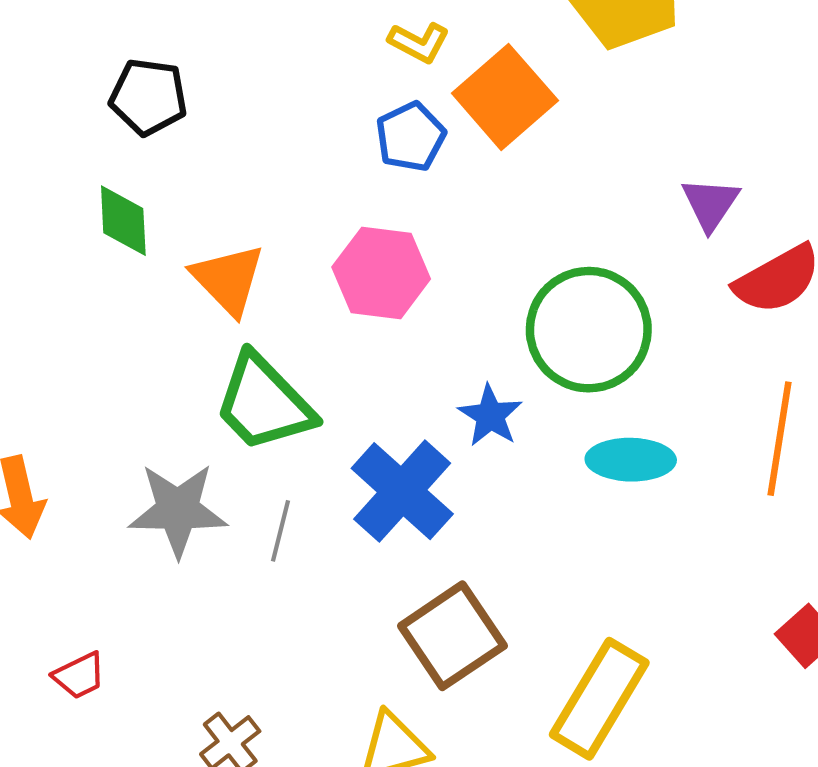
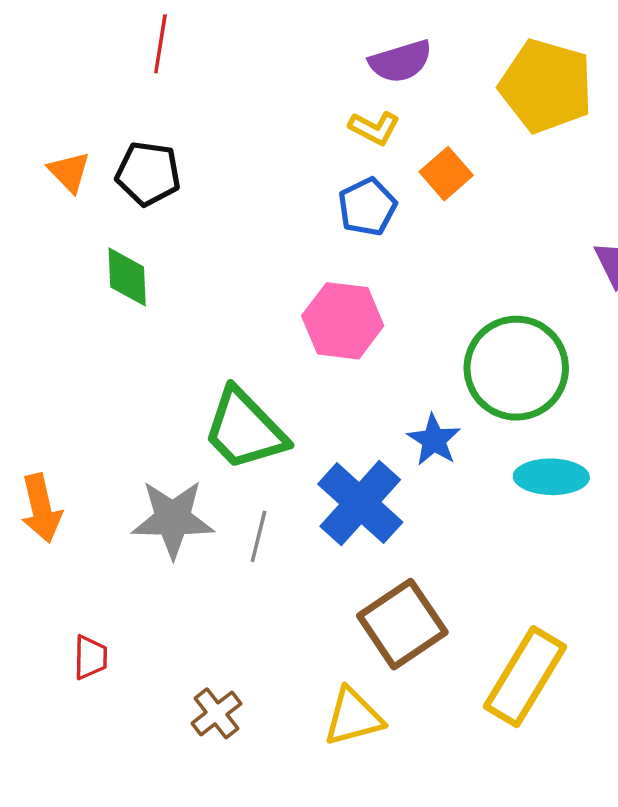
orange square: (505, 97) -> (446, 174), size x0.6
orange triangle: (228, 279) -> (69, 172), moved, size x0.7
red trapezoid: (79, 676) -> (90, 657), turned -63

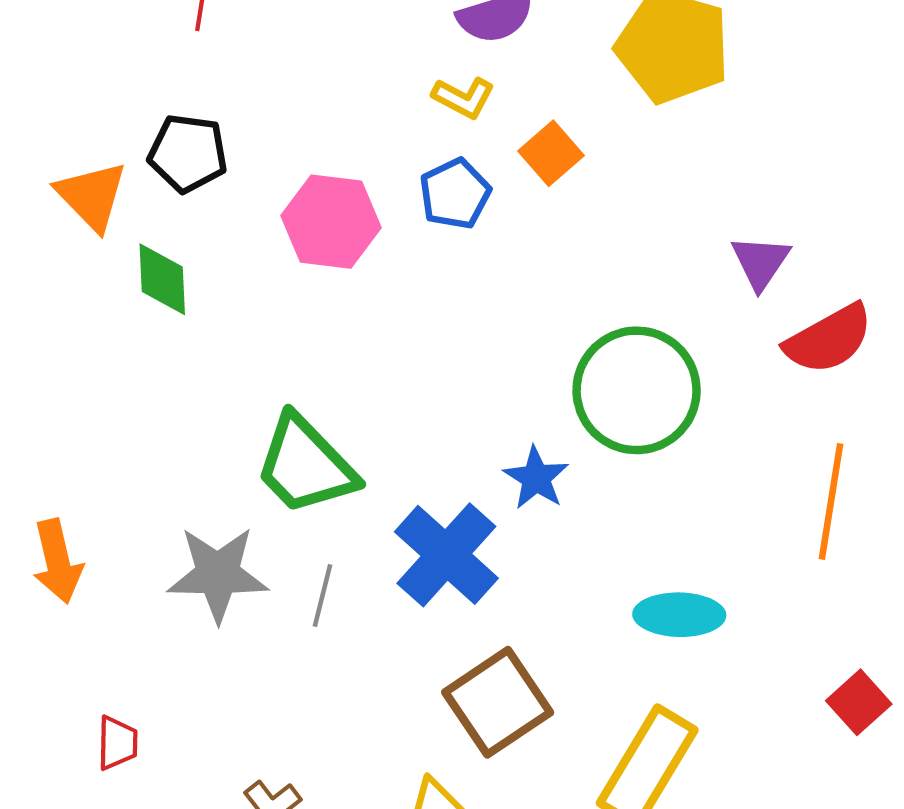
orange triangle: (69, 172) -> (92, 196), moved, size x1.4
pink hexagon: (343, 321) -> (331, 222), moved
cyan ellipse: (551, 477) -> (679, 615), moved

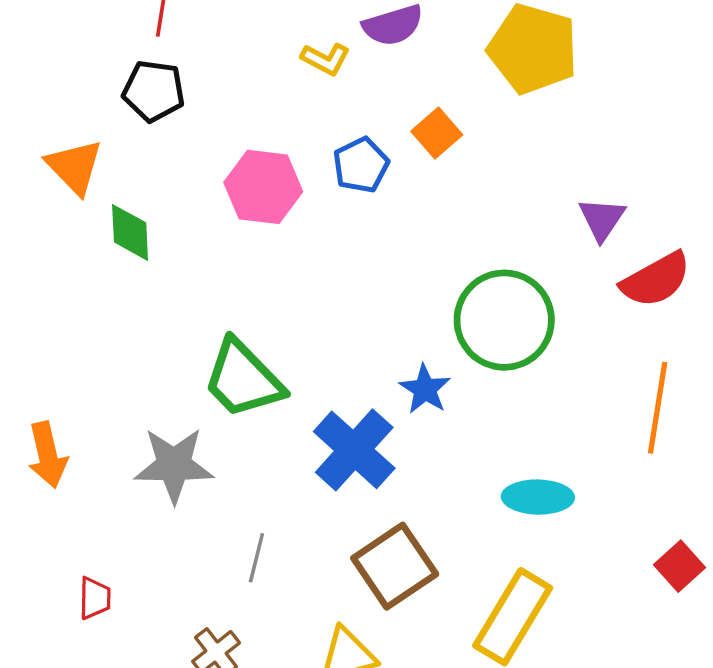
yellow L-shape: (463, 98) -> (326, 59), moved
black pentagon: (188, 153) -> (154, 91), moved
gray line: (322, 595) -> (256, 558), moved

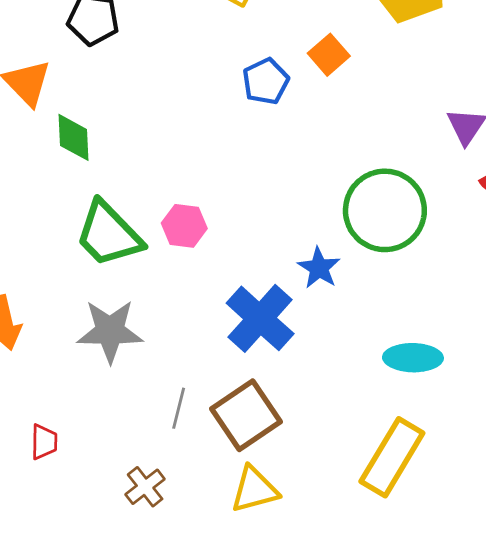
pink hexagon: (263, 187) -> (184, 226), moved, size x0.7
green trapezoid: (243, 379) -> (109, 234), moved
brown square: (395, 566) -> (246, 415), moved

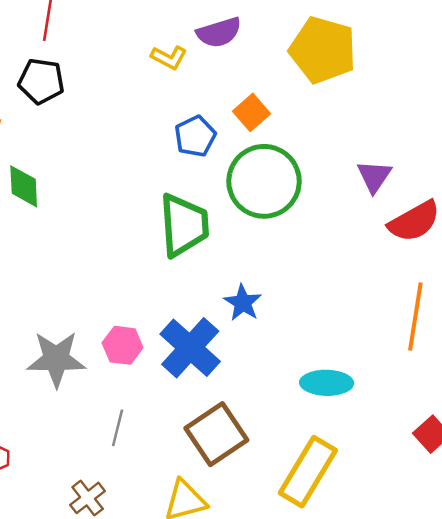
green circle: (385, 210) -> (264, 181), moved
pink hexagon: (184, 226) -> (123, 345), moved
green trapezoid: (109, 234) -> (184, 225), moved, turned -140
brown square: (246, 415) -> (216, 434), moved

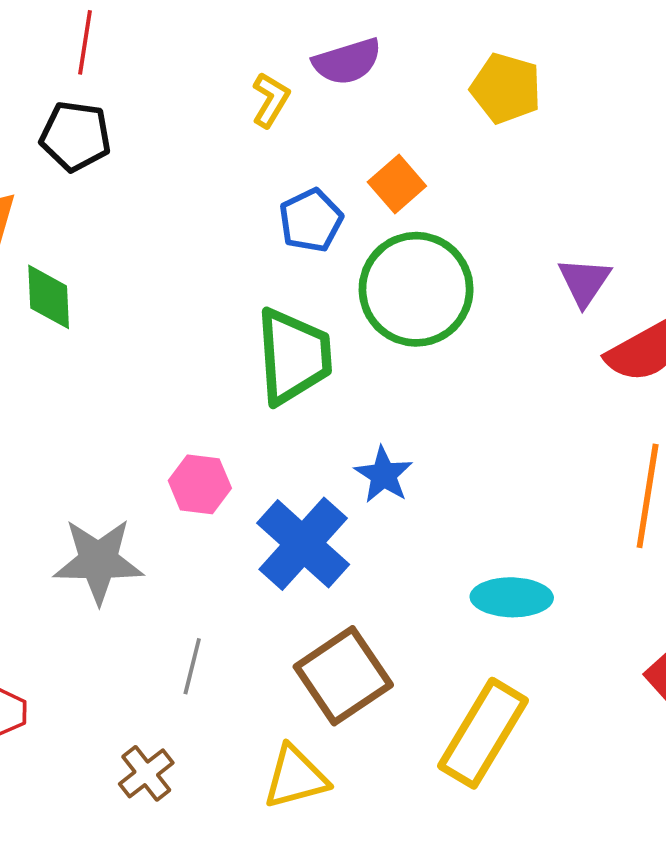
yellow pentagon: (323, 50) -> (506, 88), size x0.7
yellow L-shape: (169, 57) -> (271, 100), turned -87
pink hexagon: (123, 345) -> (200, 484), moved

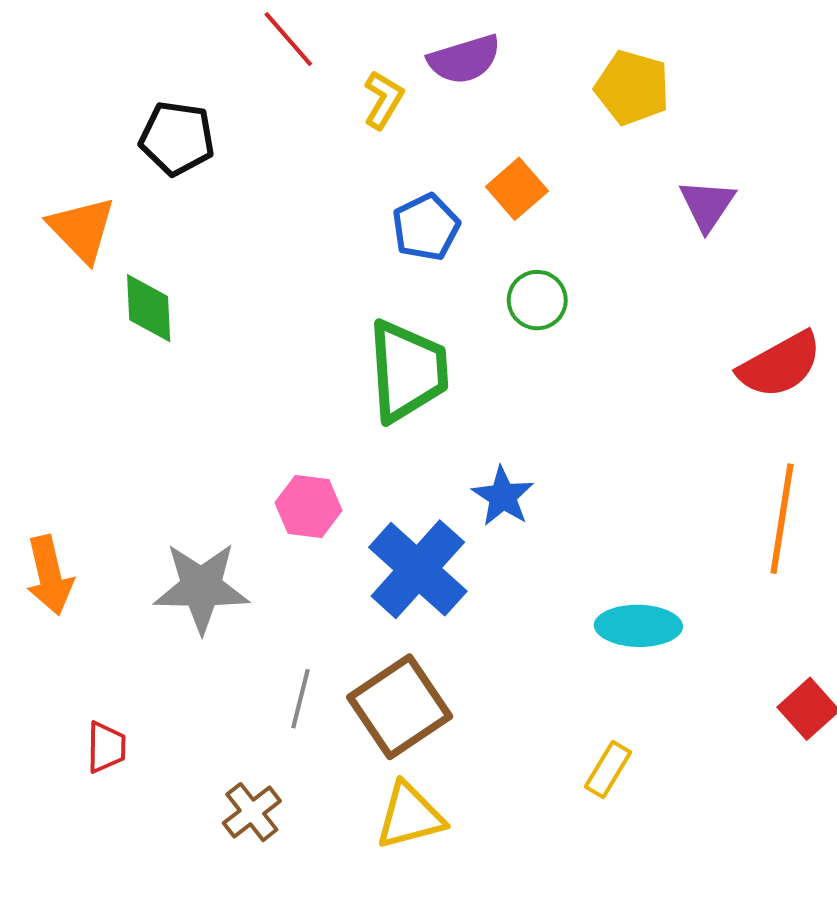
red line: (85, 42) -> (288, 39), moved, turned -50
purple triangle: (584, 282) -> (707, 205), moved
green circle: (416, 289) -> (537, 300), size x0.5
brown square: (343, 676) -> (400, 707), moved
yellow rectangle: (483, 733) -> (608, 770), size x0.5

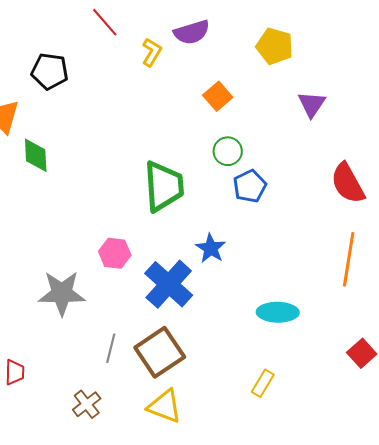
blue pentagon: (426, 227) -> (250, 186), moved
red semicircle: (780, 365) -> (348, 183), turned 90
yellow triangle: (410, 816) -> (165, 406), turned 36

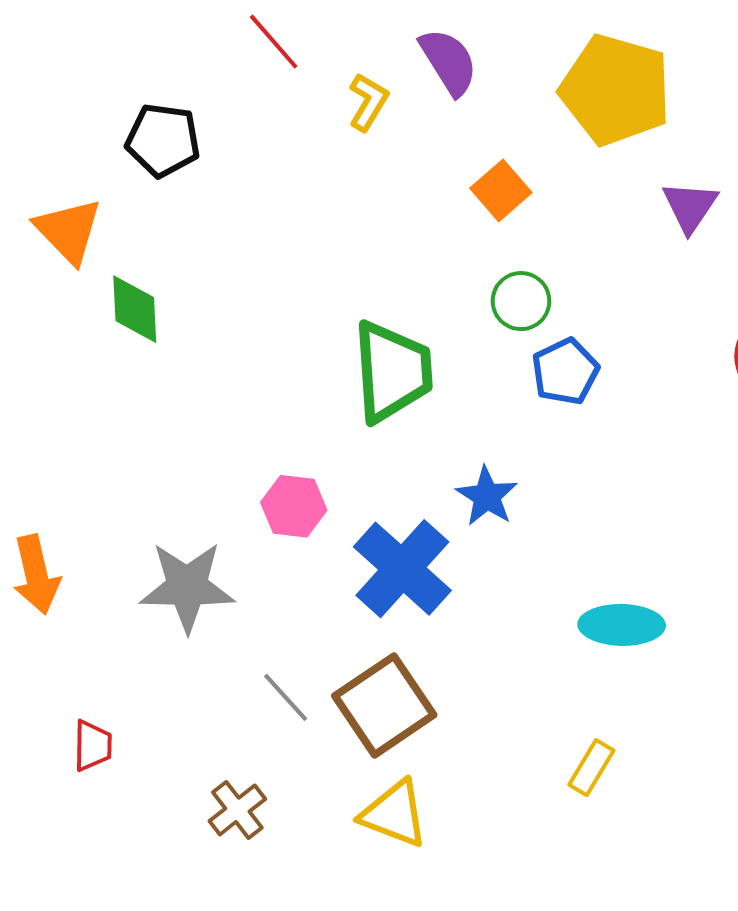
purple semicircle: (192, 32) -> (449, 62), turned -105
yellow pentagon: (275, 46) -> (616, 90), size x1.5
gray line: (111, 348) -> (286, 697), turned -56

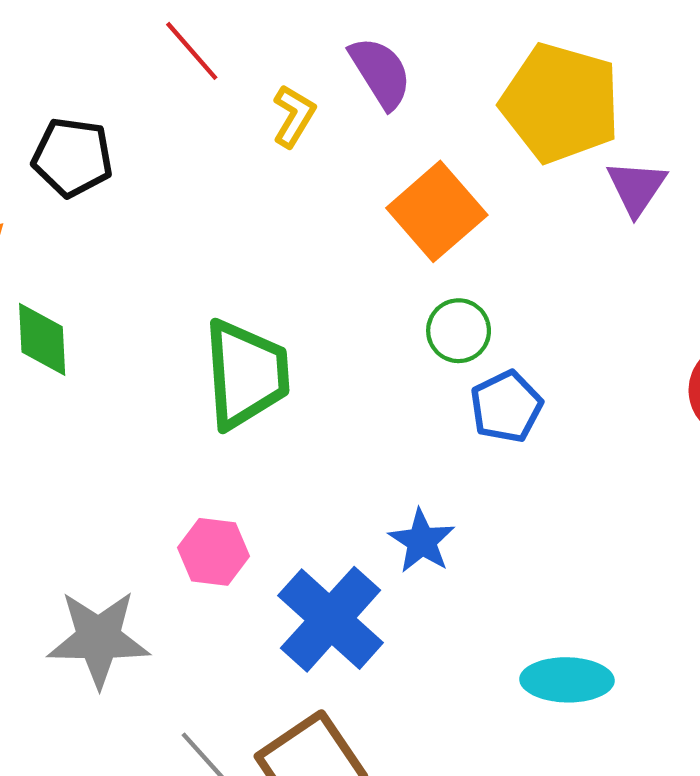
orange square: (501, 190) -> (437, 211), size x1.5
purple triangle: (690, 207) -> (636, 188), moved
green trapezoid: (392, 371) -> (246, 374), moved

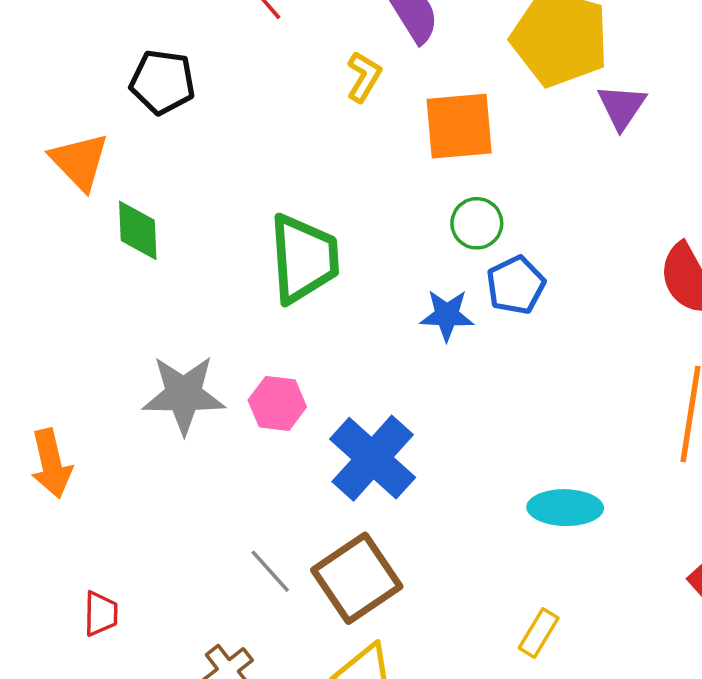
yellow L-shape: (294, 116) -> (364, 77), moved
orange square: (437, 211) -> (459, 126), turned 36
blue star: (422, 541) -> (447, 315), moved, turned -30
gray star: (99, 639) -> (184, 395), moved

